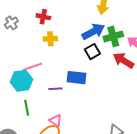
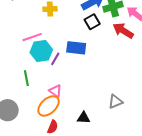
cyan hexagon: (22, 81) -> (41, 51), moved
purple line: (56, 89) -> (55, 59), turned -56

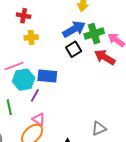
blue rectangle: (76, 48) -> (47, 76), moved
purple line: (55, 59) -> (35, 95), moved

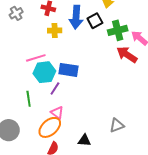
blue arrow: (74, 29) -> (76, 17), moved, turned 120
black square: (74, 49) -> (95, 21), moved

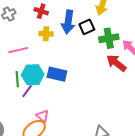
pink line: (36, 58) -> (18, 50), moved
purple line: (55, 89) -> (27, 91), moved
green line: (29, 99) -> (17, 79), moved

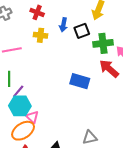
blue arrow: (68, 22) -> (63, 25), size x0.6
blue rectangle: (57, 74) -> (80, 81), moved
cyan hexagon: (33, 75) -> (20, 106), moved

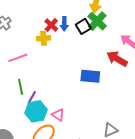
red cross: (37, 12) -> (51, 25), moved, turned 32
green cross: (103, 43) -> (97, 21), moved, turned -30
pink triangle: (32, 117) -> (58, 115), moved

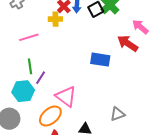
cyan hexagon: (36, 111) -> (23, 91), moved
pink triangle: (58, 115) -> (66, 96), size x1.6

